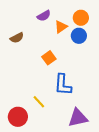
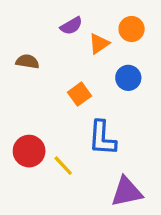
blue circle: (79, 36) -> (128, 78), moved
brown semicircle: (17, 38) -> (27, 62), turned -144
red circle: (18, 117) -> (29, 151), moved

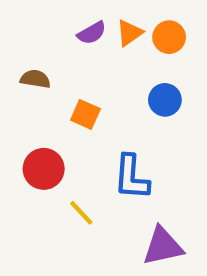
orange triangle: (99, 44) -> (129, 33), moved
orange square: (79, 94) -> (85, 114), moved, turned -30
red circle: (29, 151) -> (44, 169), moved

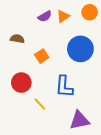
orange circle: (169, 37) -> (90, 12), moved
blue circle: (165, 100) -> (80, 49), size x1.6
orange square: (85, 114) -> (42, 56), turned 32

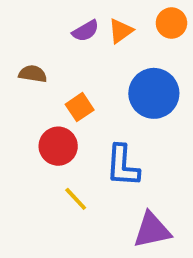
red circle: (21, 83) -> (58, 146), moved

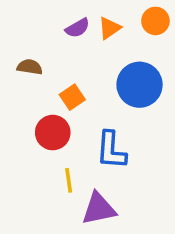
yellow line: (76, 199) -> (69, 180), turned 35
purple triangle: (152, 230) -> (99, 209), moved

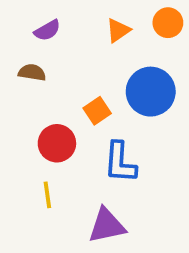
purple semicircle: (78, 28) -> (47, 30), moved
orange square: (72, 97) -> (97, 111), moved
yellow line: (69, 180) -> (47, 195), moved

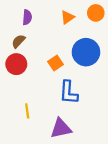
purple semicircle: (47, 30) -> (27, 17), turned -56
brown semicircle: (32, 72) -> (18, 41), turned -56
red circle: (57, 143) -> (16, 64), moved

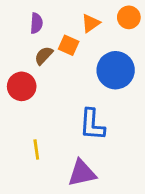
brown semicircle: (18, 41) -> (44, 56), moved
orange square: (55, 63) -> (69, 45), moved, turned -32

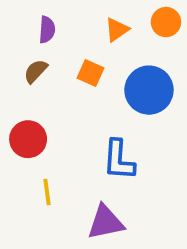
orange square: (69, 45) -> (90, 73), moved
brown semicircle: (44, 56) -> (36, 71), moved
red circle: (22, 86) -> (28, 139), moved

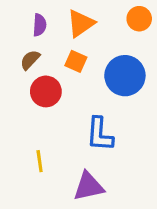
orange triangle: (117, 30) -> (81, 23), moved, size x1.4
red circle: (28, 139) -> (46, 91), moved

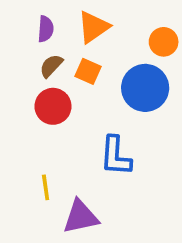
orange circle: (139, 19) -> (164, 42), moved
brown semicircle: (30, 60) -> (51, 66), moved
purple triangle: (89, 186) -> (81, 217), moved

